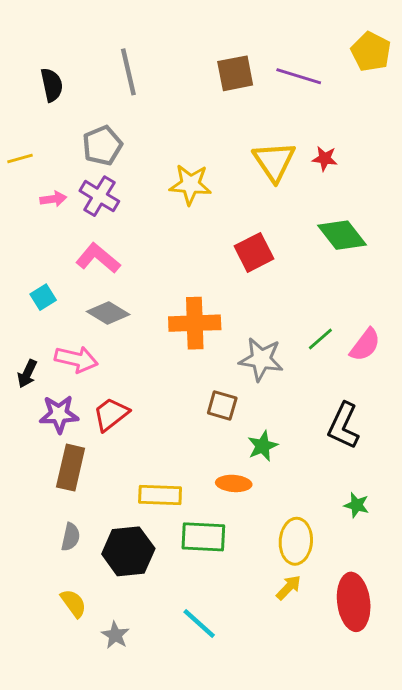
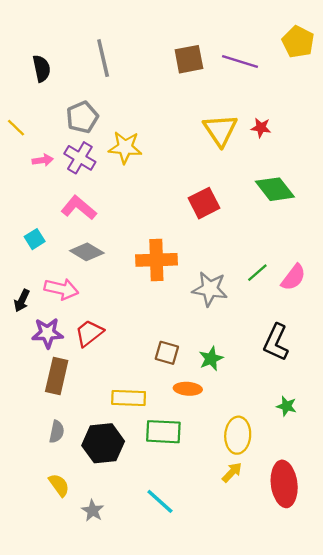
yellow line: (20, 159) -> (16, 128), turned 60
yellow star: (190, 185) -> (125, 147), moved
brown square: (222, 405) -> (167, 353), moved

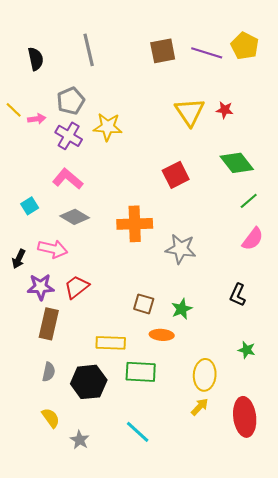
yellow pentagon: (298, 42) -> (245, 46), moved
pink arrow: (43, 160) -> (37, 119), moved
green line: (257, 273) -> (249, 201), moved
black L-shape: (276, 342) -> (238, 295), size x0.7

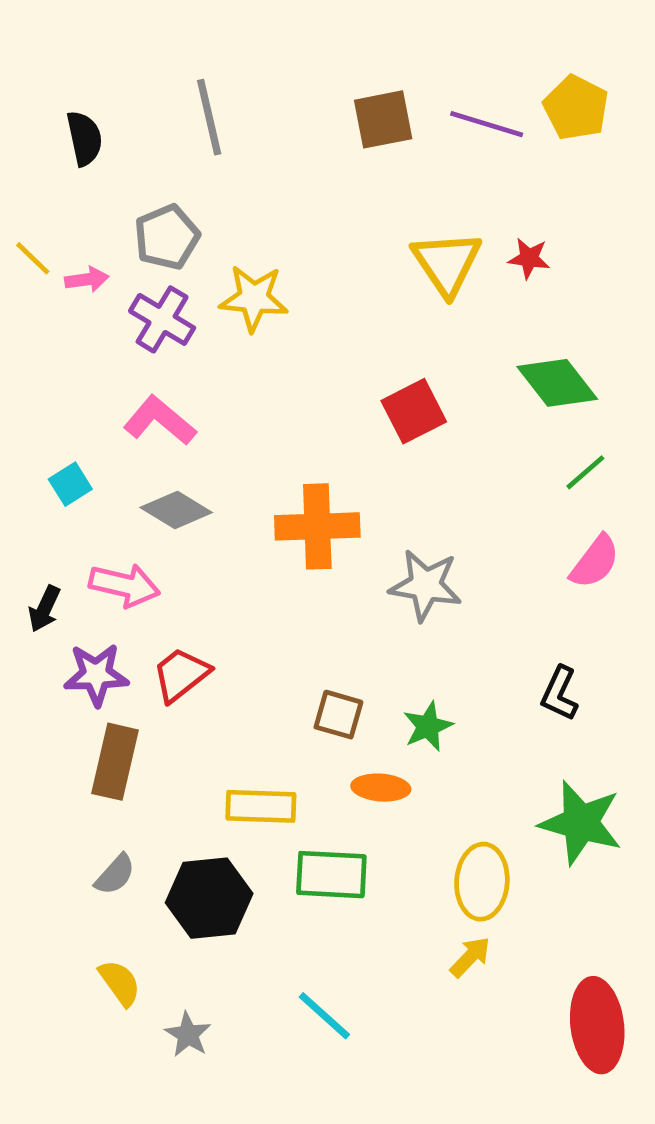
green star: (247, 350) -> (581, 823), size x2.0
gray semicircle: (49, 372) -> (115, 875), turned 30
red ellipse: (245, 417) -> (597, 1025), moved

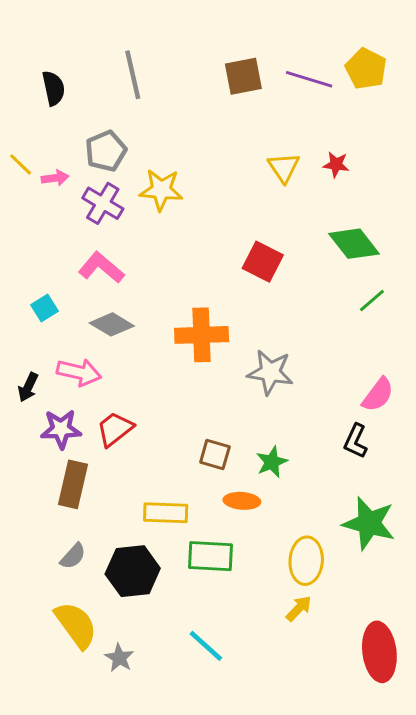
yellow triangle: (447, 263) -> (284, 167), size x0.7
red square: (414, 411) -> (263, 262), turned -36
pink semicircle: (595, 562) -> (378, 395), moved
yellow semicircle: (120, 983) -> (76, 625), size x1.6

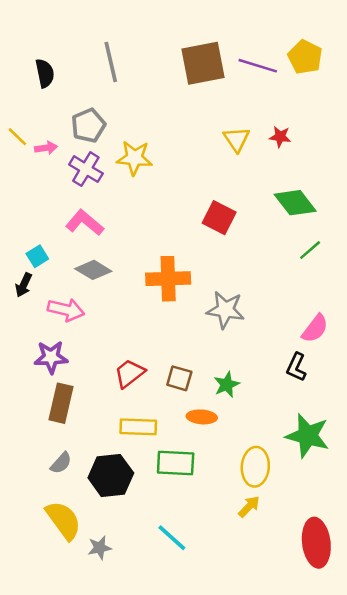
brown square: (243, 76) -> (203, 63), size x1.4
black arrow: (28, 387) -> (24, 285), moved
red trapezoid: (115, 429) -> (129, 373), moved
gray star: (119, 658) -> (100, 548), turned 30

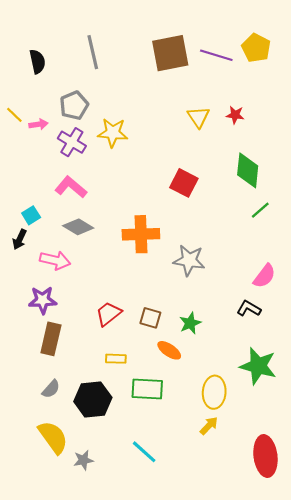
green diamond: (295, 203) -> (248, 170), turned 44
black L-shape: (296, 367) -> (249, 308), turned 95
orange ellipse: (202, 417) -> (169, 350), turned 30
yellow rectangle: (138, 427) -> (116, 359), size x0.7

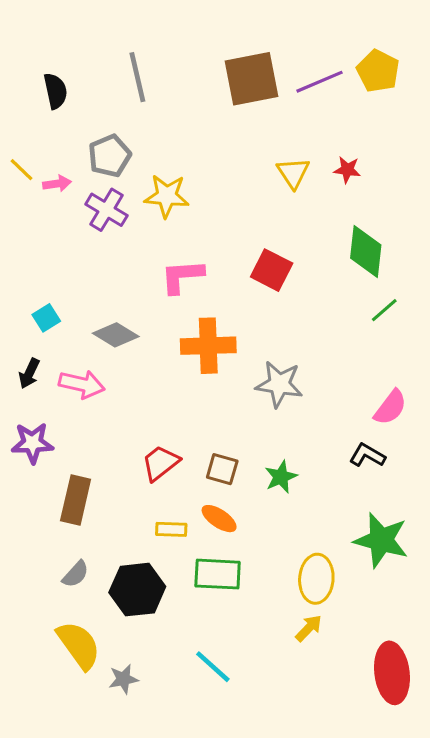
purple line: (216, 55) -> (319, 82), turned -40
pink L-shape: (71, 187) -> (182, 276), moved, turned -44
black arrow: (20, 239) -> (29, 373), moved
purple star: (43, 300) -> (32, 443), moved
orange ellipse: (169, 350) -> (219, 519), moved

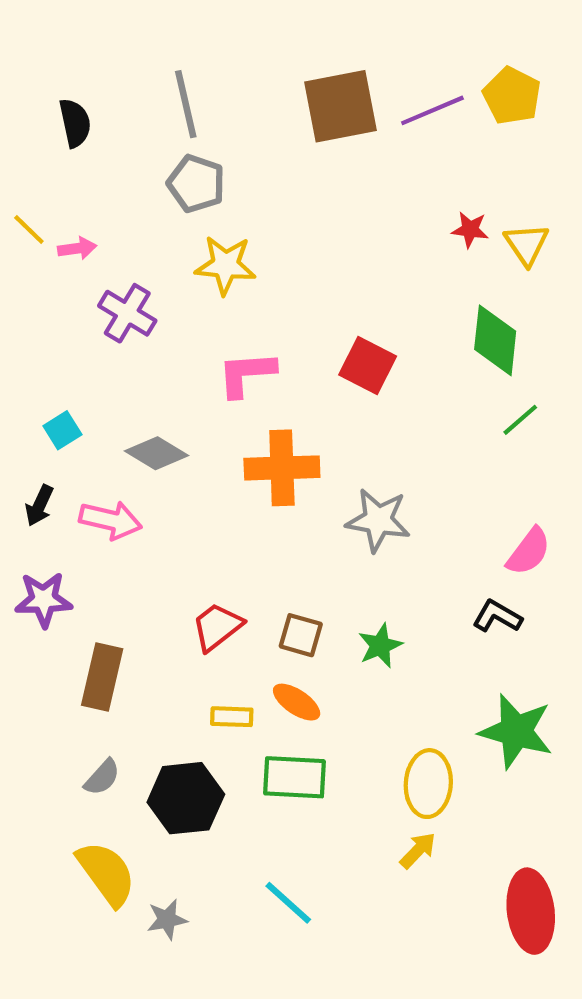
gray pentagon: (110, 156) -> (196, 184), moved, turned -30
yellow triangle: (293, 173) -> (527, 244), moved
purple cross: (106, 210) -> (127, 313), moved

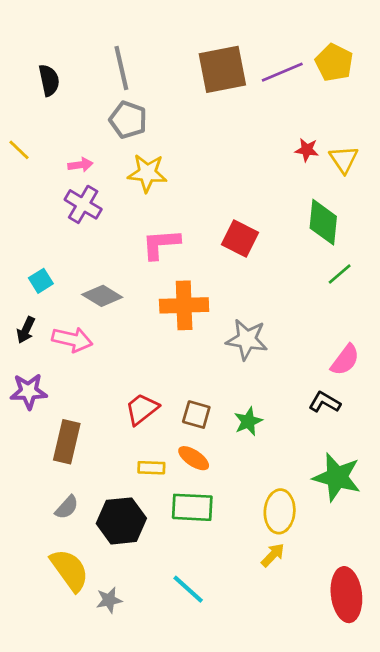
pink arrow: (77, 248) -> (80, 165), moved

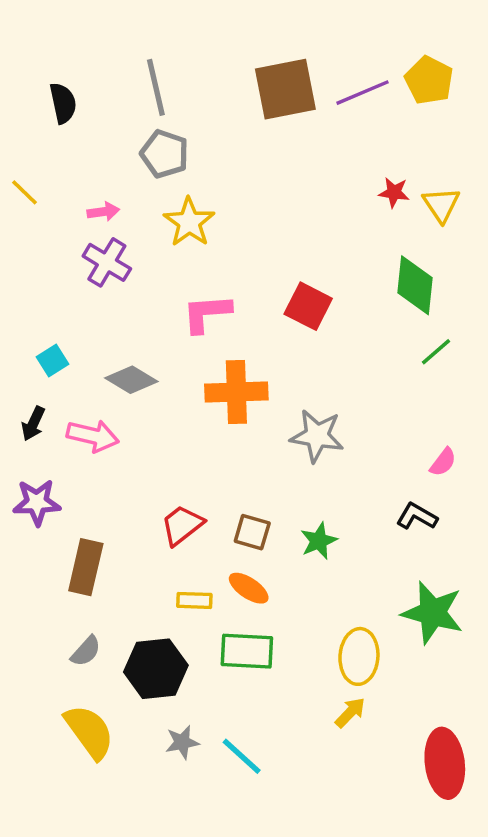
yellow star: (147, 173) -> (189, 222), turned 30
pink semicircle: (345, 360) -> (443, 462), size x0.7
gray star: (109, 600) -> (182, 742), moved

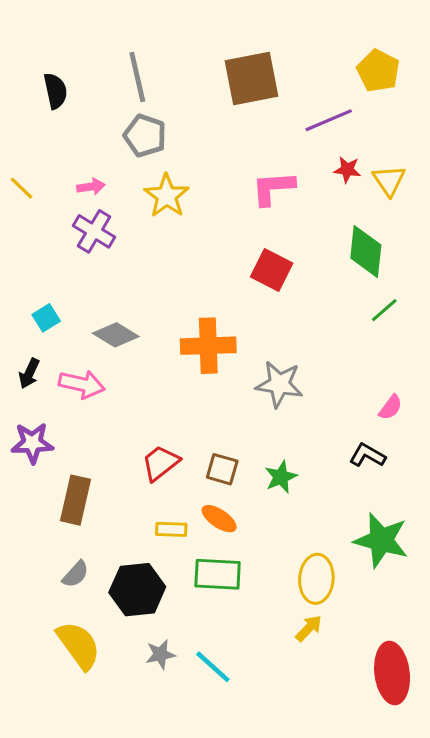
purple line: (362, 93) -> (329, 120), moved
yellow line: (25, 192) -> (21, 188), moved
pink L-shape: (207, 313) -> (273, 188), moved

